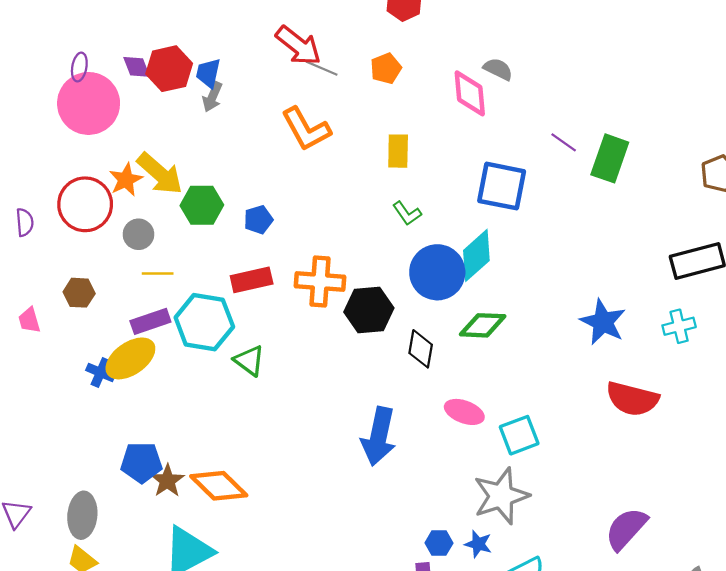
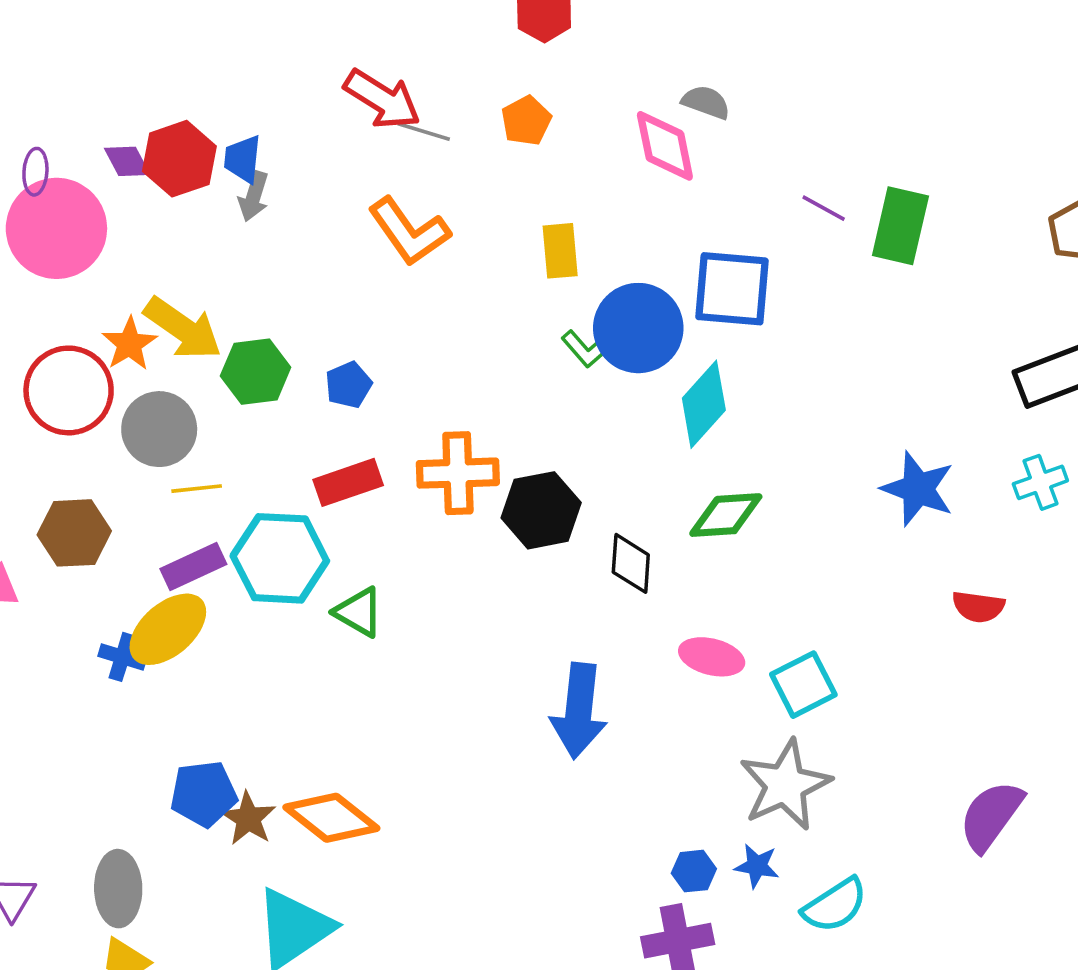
gray circle: (138, 234) -> (159, 429), size x1.5
blue circle: (437, 272) -> (638, 328), moved
brown hexagon: (79, 293) -> (74, 533), size x1.4
red semicircle: (632, 399) -> (978, 607), size x0.6

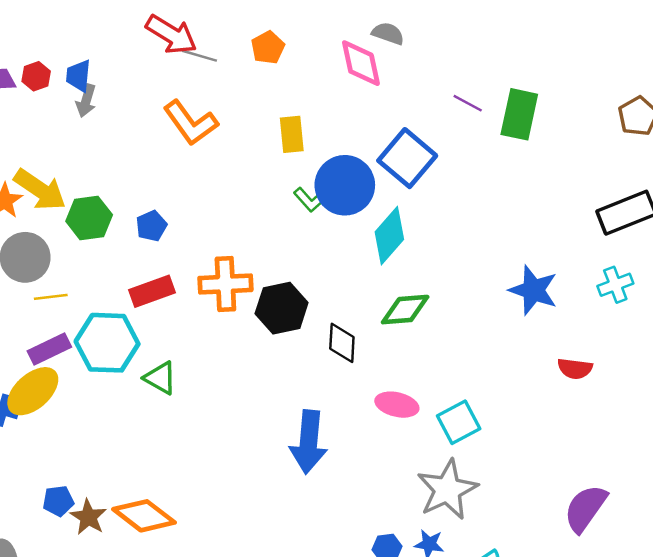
red hexagon: (179, 159) -> (36, 76), size x0.6
blue square: (732, 289) -> (407, 158), turned 36
blue pentagon: (204, 794) -> (58, 501), size x0.7

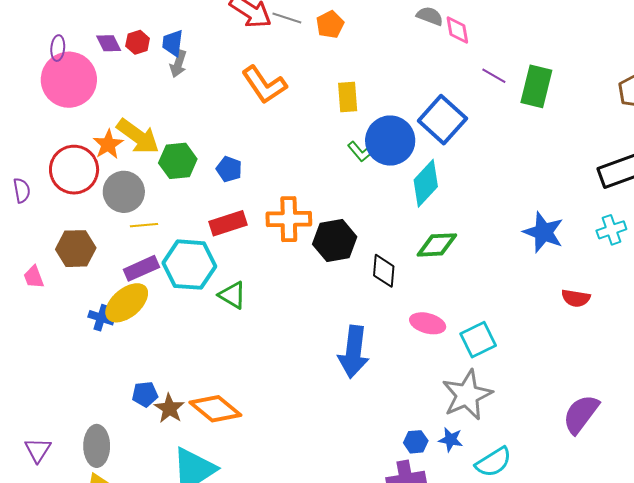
gray line: (199, 56) -> (287, 18), moved
pink diamond: (361, 63) -> (457, 30), moved, size x0.7
blue pentagon: (151, 226) -> (229, 169), turned -30

